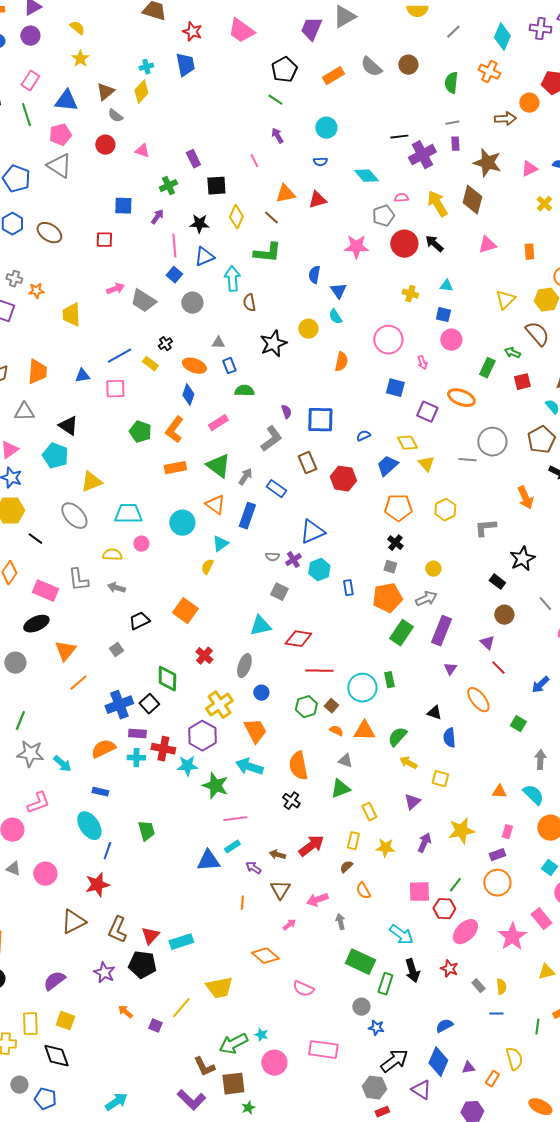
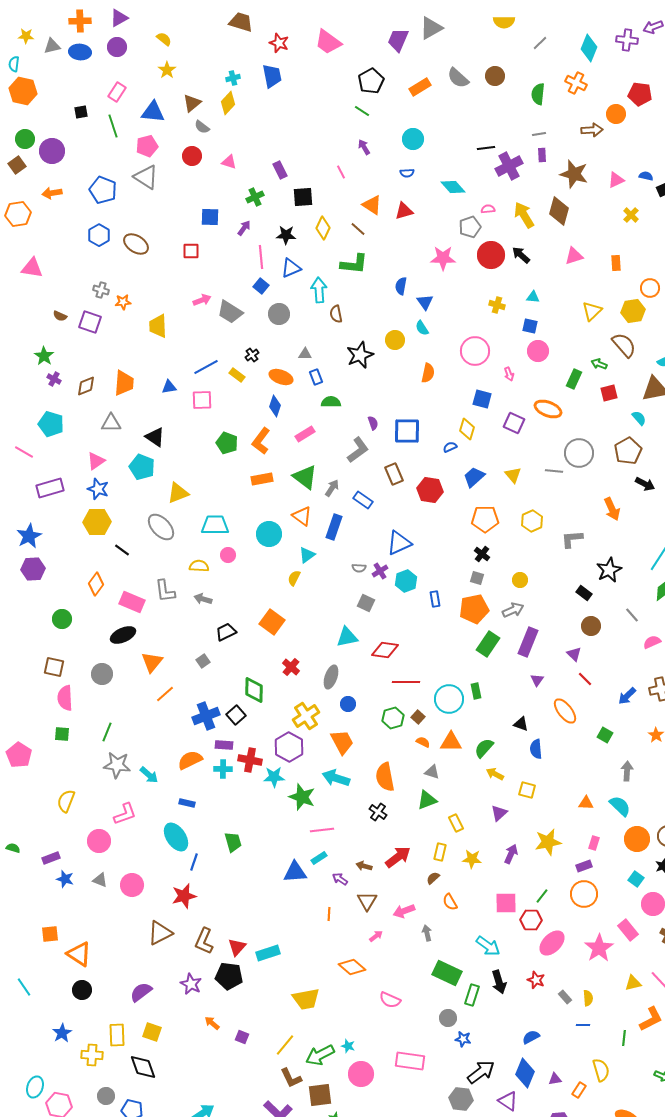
orange triangle: (285, 194) -> (372, 205), turned 45
yellow diamond: (407, 443) -> (467, 429), moved, turned 45
yellow line: (181, 1008) -> (285, 1045), moved

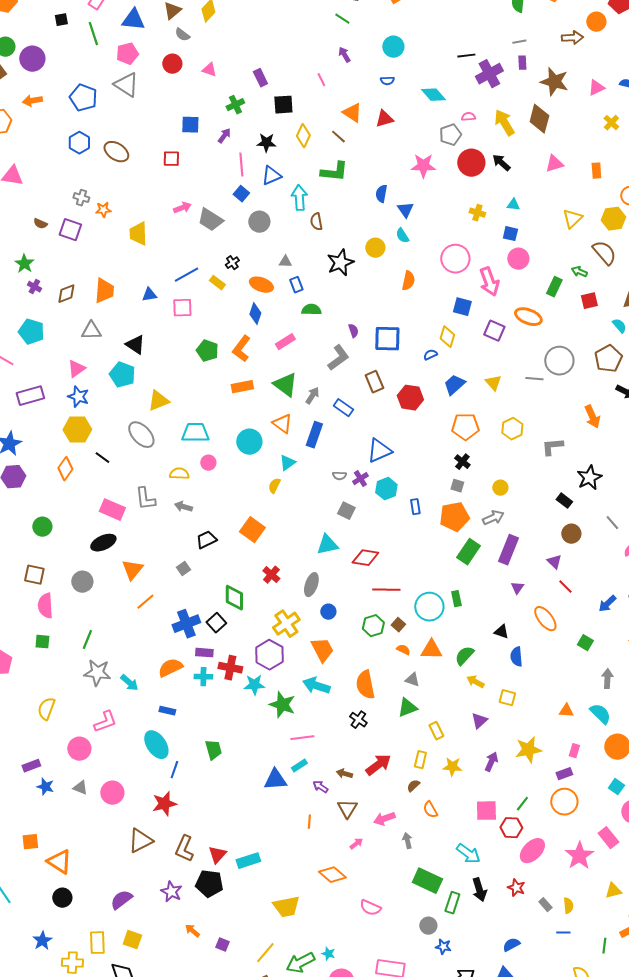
pink arrow: (509, 374) -> (489, 282), size x2.0
orange diamond: (96, 584) -> (65, 469), moved

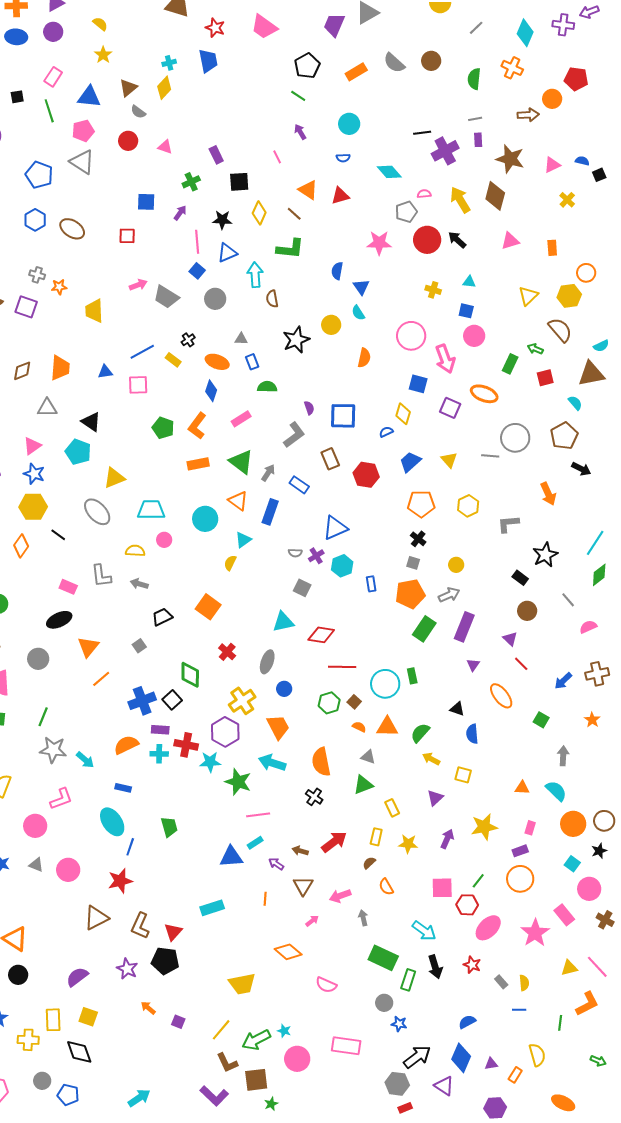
pink rectangle: (112, 510) -> (68, 587), size x0.7
cyan rectangle: (248, 861) -> (212, 908), moved

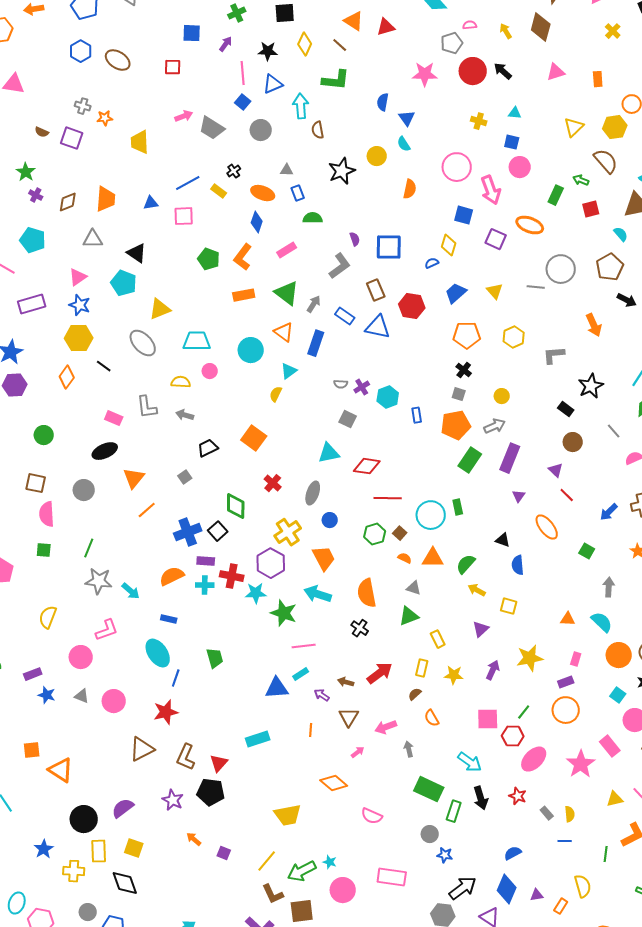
yellow arrow: (460, 200) -> (506, 31), size x0.6
blue triangle: (335, 528) -> (378, 327), moved, turned 36
black circle: (18, 975) -> (84, 819), moved, size x1.4

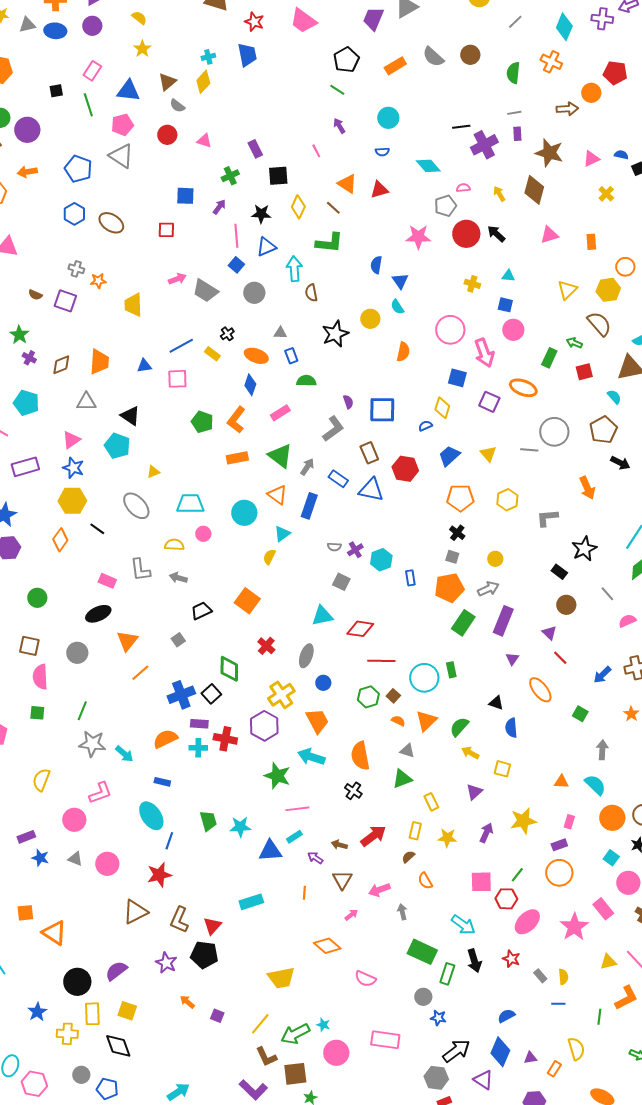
yellow triangle: (160, 309) -> (153, 472), size x0.6
orange triangle: (433, 558) -> (426, 721), turned -45
cyan star: (256, 593) -> (240, 827), moved

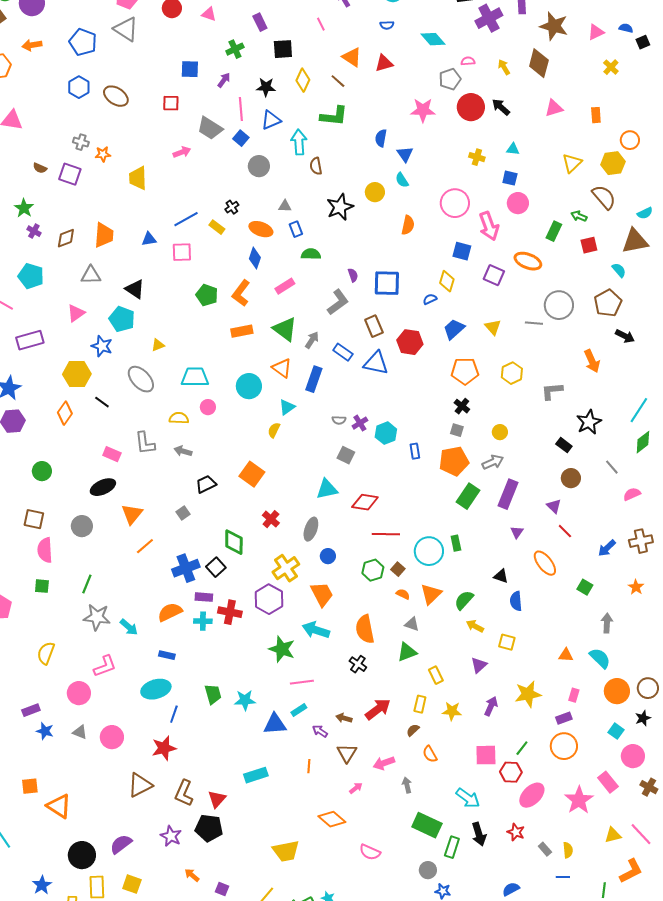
gray trapezoid: (205, 291) -> (210, 128), moved
blue star: (73, 468) -> (102, 346), moved
cyan ellipse: (151, 816) -> (156, 689), turned -72

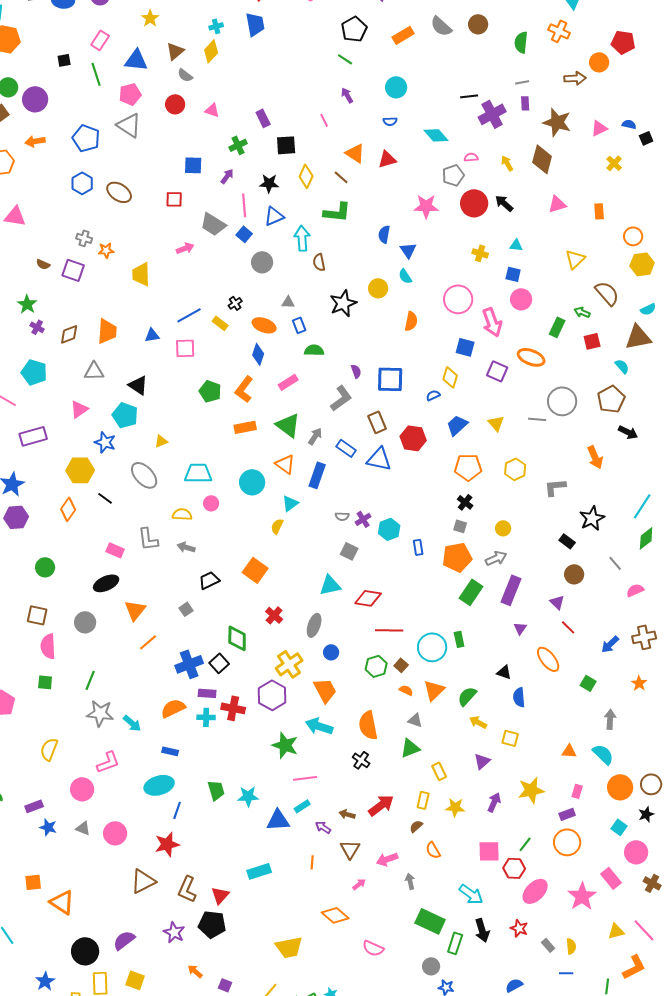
yellow hexagon: (613, 163) -> (642, 264), moved

